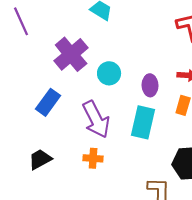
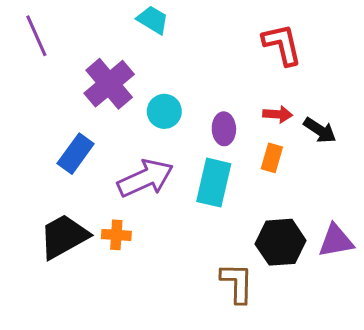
purple arrow: (96, 119) -> (145, 178), turned -87
orange cross: (93, 158) -> (116, 235), moved
black trapezoid: (40, 159) -> (64, 236), size x1.5

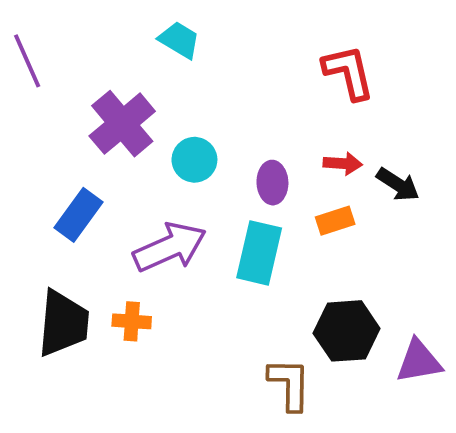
orange rectangle: (272, 158) -> (335, 221), turned 56
black trapezoid: (64, 236) -> (63, 323), turned 124
purple triangle: (336, 241) -> (419, 361), moved

